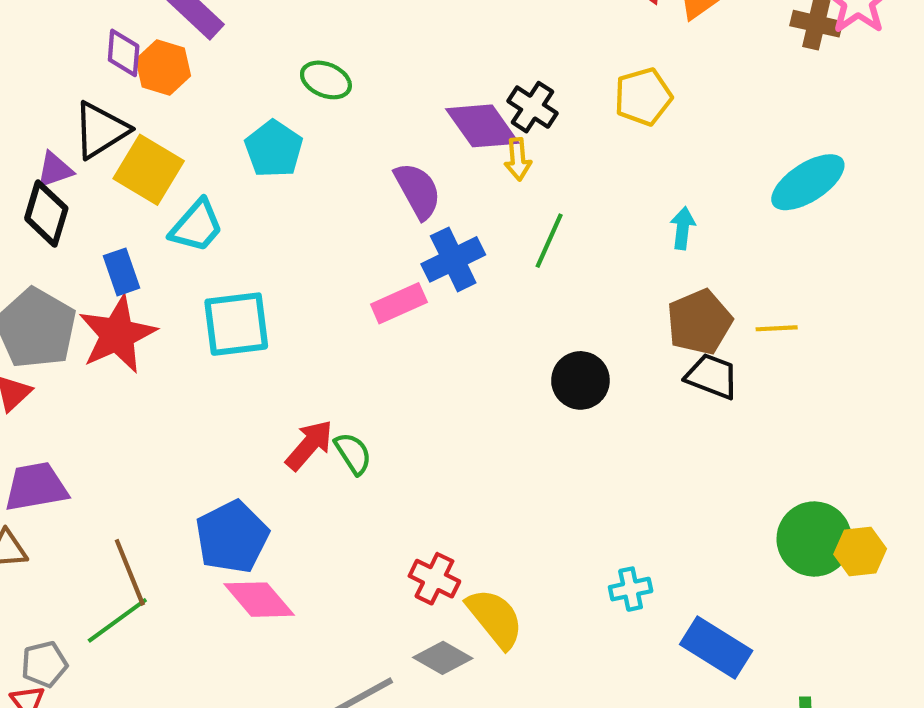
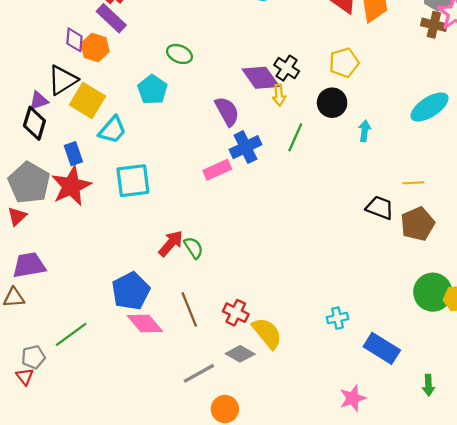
brown pentagon: (699, 322) -> (418, 224), moved
black circle: (580, 380) -> (332, 103), moved
brown line: (130, 572) -> (189, 309), moved

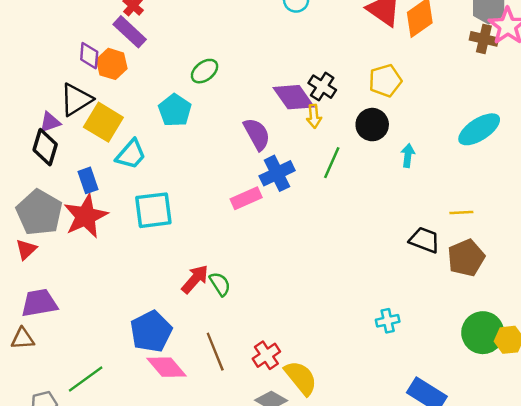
green ellipse: (179, 54) -> (205, 71), turned -60
red cross: (236, 313) -> (266, 355), turned 30
cyan cross: (337, 318) -> (388, 321), moved

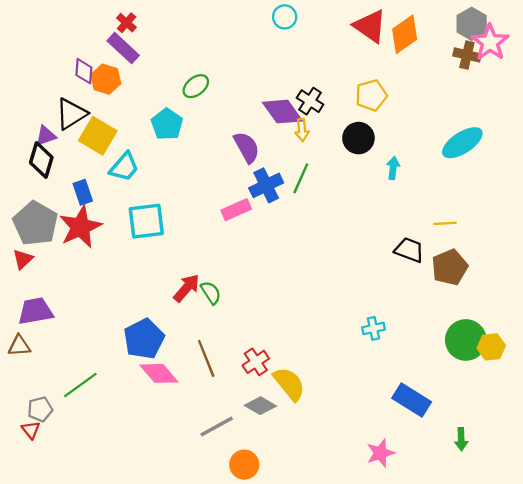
green line: (332, 163) -> (301, 178), moved

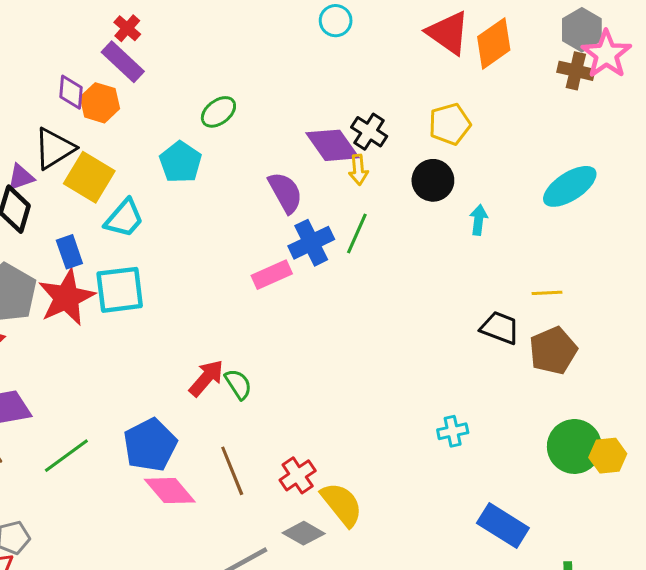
cyan square: (146, 221) -> (120, 290), moved
green line: (80, 385) -> (66, 456), moved

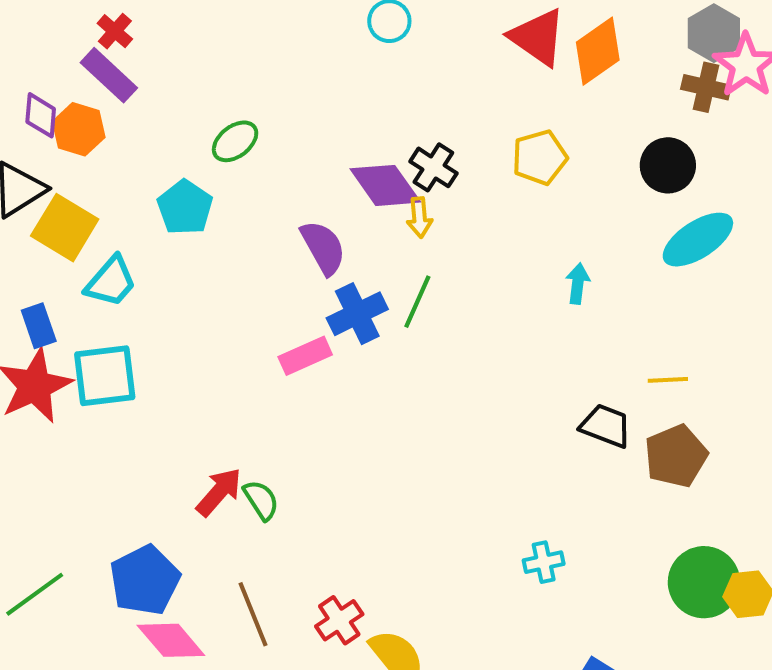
black circle: (433, 180) -> (668, 165), moved

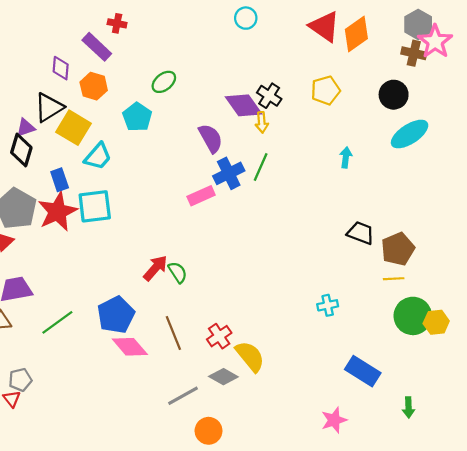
red cross: (115, 31) -> (117, 23), moved, turned -30
orange hexagon: (79, 129) -> (94, 86), moved
yellow line: (668, 380) -> (394, 279), moved

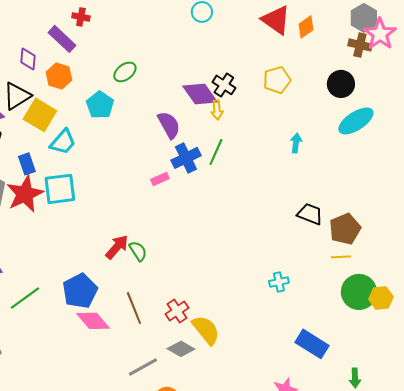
orange diamond: (356, 34) -> (306, 27), size x0.7
pink rectangle: (201, 196) -> (160, 179), size x0.7

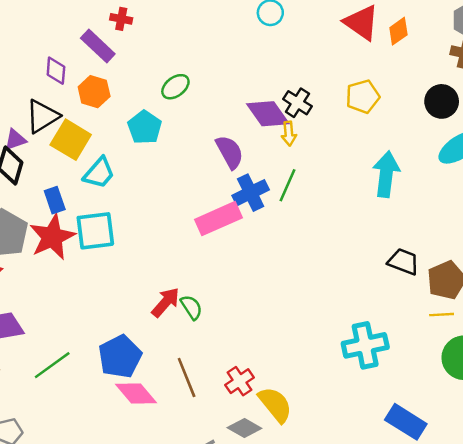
cyan arrow: (296, 143) -> (386, 174), size x1.8
pink rectangle: (160, 179) -> (219, 219), size x2.0
cyan cross: (279, 282) -> (365, 345), size x1.8

